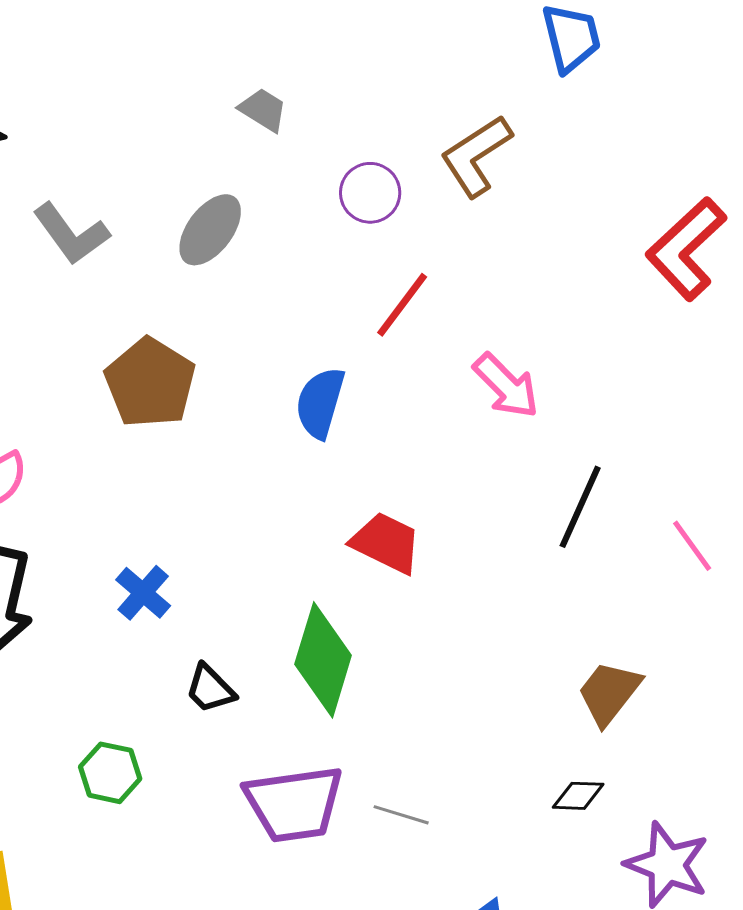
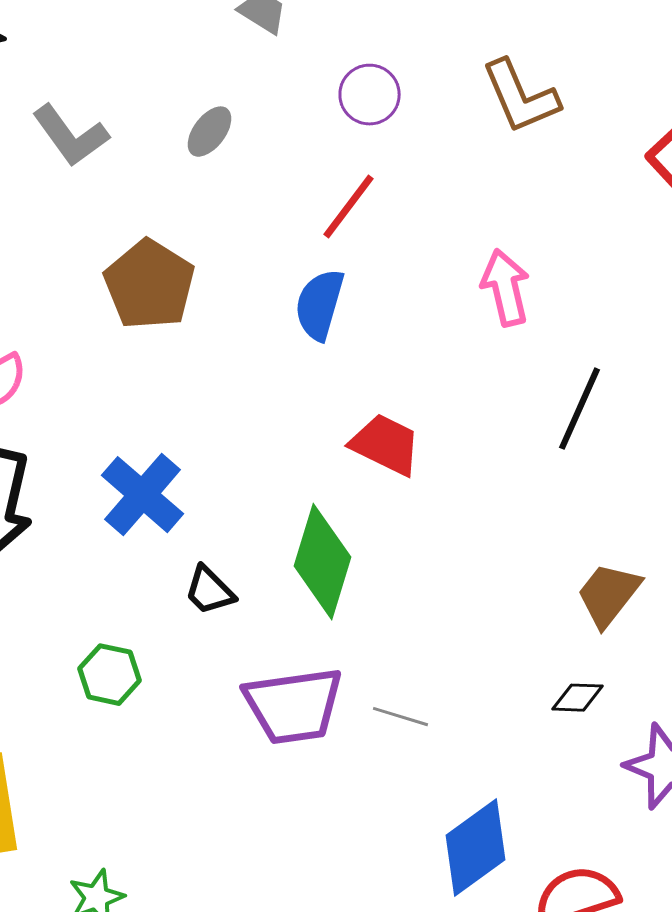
brown L-shape: (476, 156) -> (520, 97), moved, turned -80
gray ellipse: (210, 230) -> (210, 132), size x0.7
red line: (402, 305) -> (348, 207), moved
pink arrow: (506, 386) -> (506, 288), turned -148
blue cross: (143, 593) -> (142, 495), size x1.5

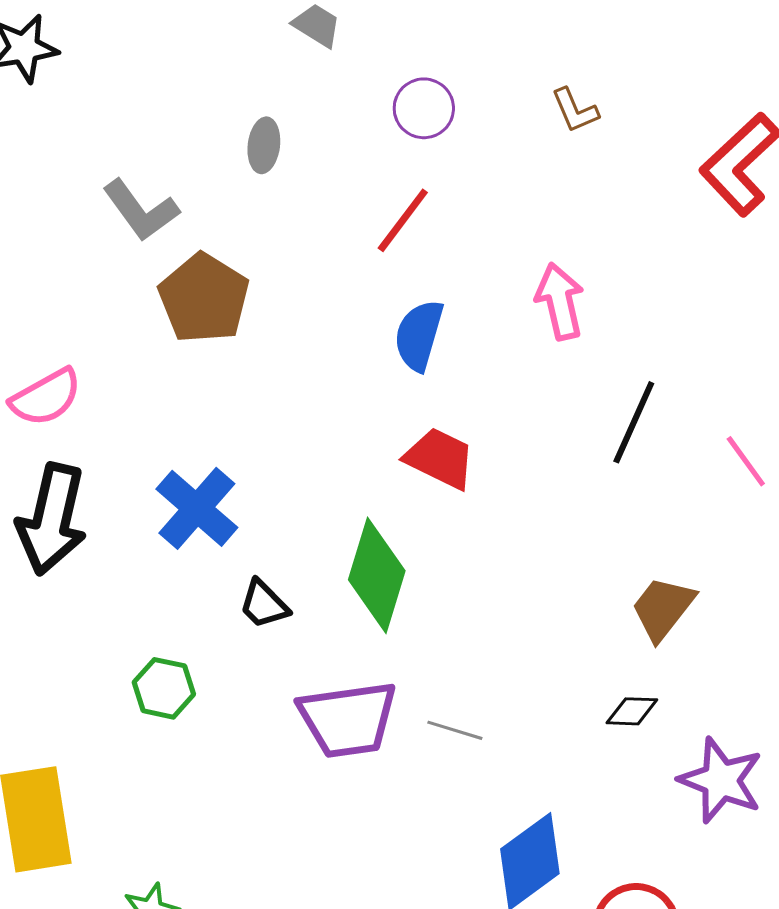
brown L-shape: (520, 97) -> (575, 110), size x0.6
gray ellipse: (210, 132) -> (264, 145), turned -30
gray L-shape: (70, 136) -> (141, 210), moved
blue semicircle: (320, 305) -> (419, 335), moved

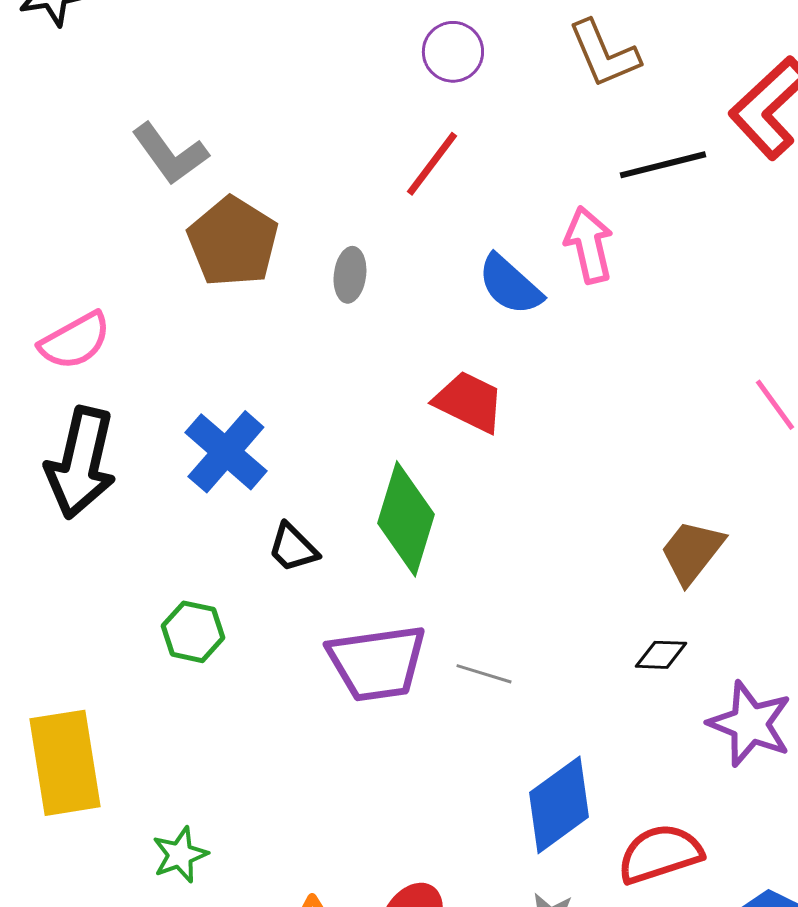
brown L-shape: (575, 110) -> (604, 54), size x1.5
gray ellipse: (264, 145) -> (350, 275), moved
blue semicircle: (419, 335) -> (510, 285), moved, turned -64
black line: (634, 422) -> (663, 165), moved, turned 52

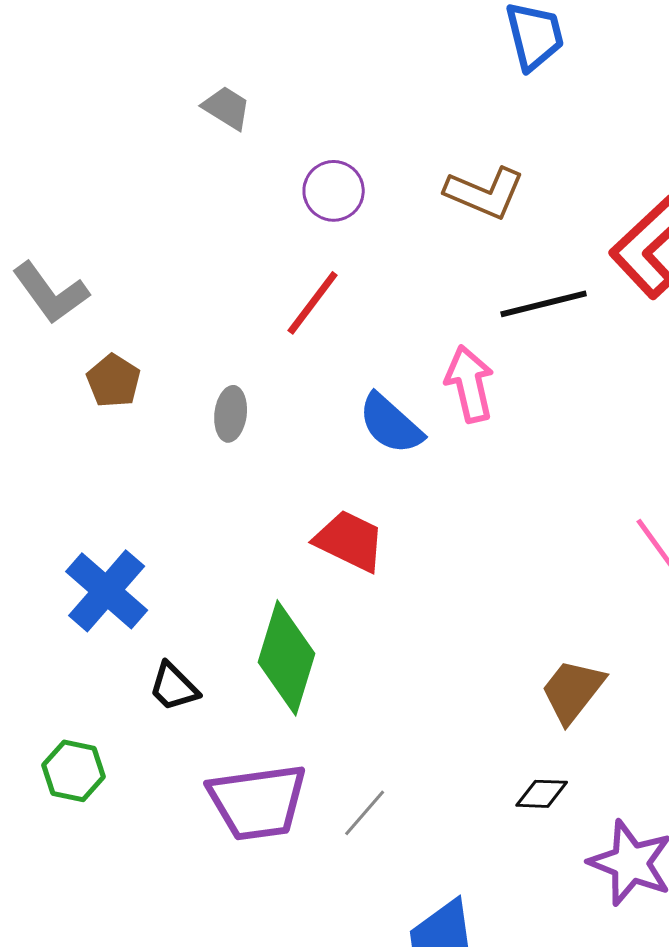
brown L-shape: (604, 54) -> (485, 193), turned -44
brown pentagon: (233, 242) -> (114, 381), size x0.6
gray line: (484, 674) -> (365, 813), turned -66

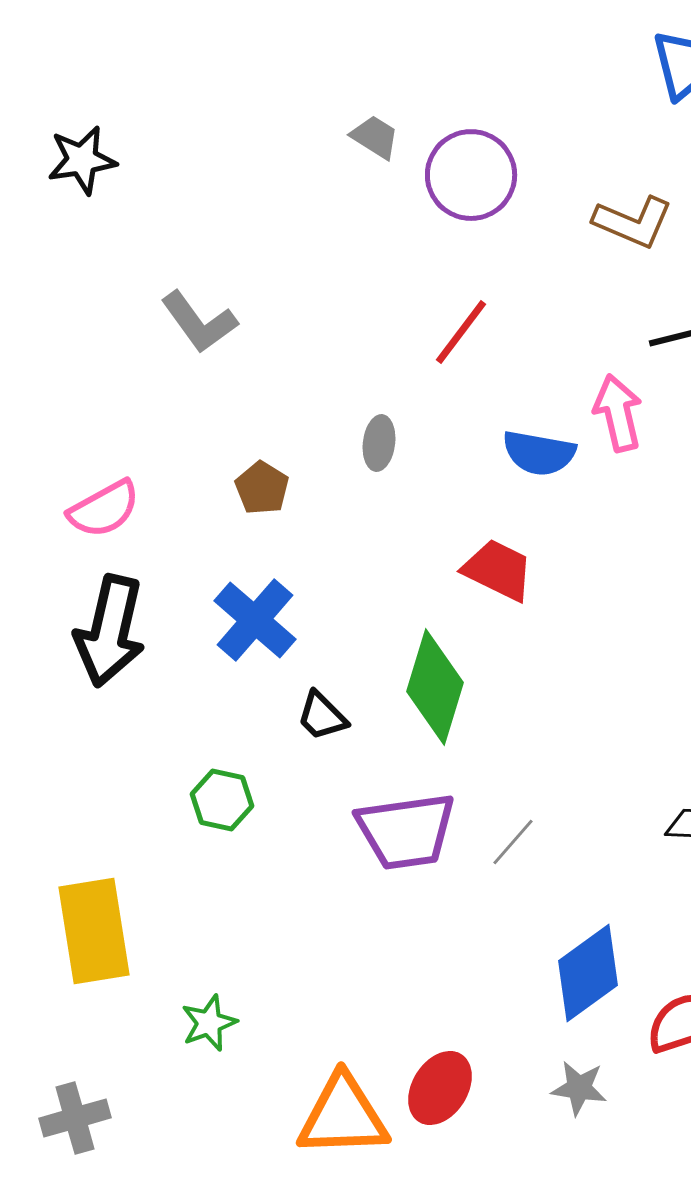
purple circle: (334, 191) -> (471, 175), moved, size x1.5
brown pentagon: (114, 381) -> (262, 488), moved
blue semicircle: (391, 424) -> (539, 453), turned -32

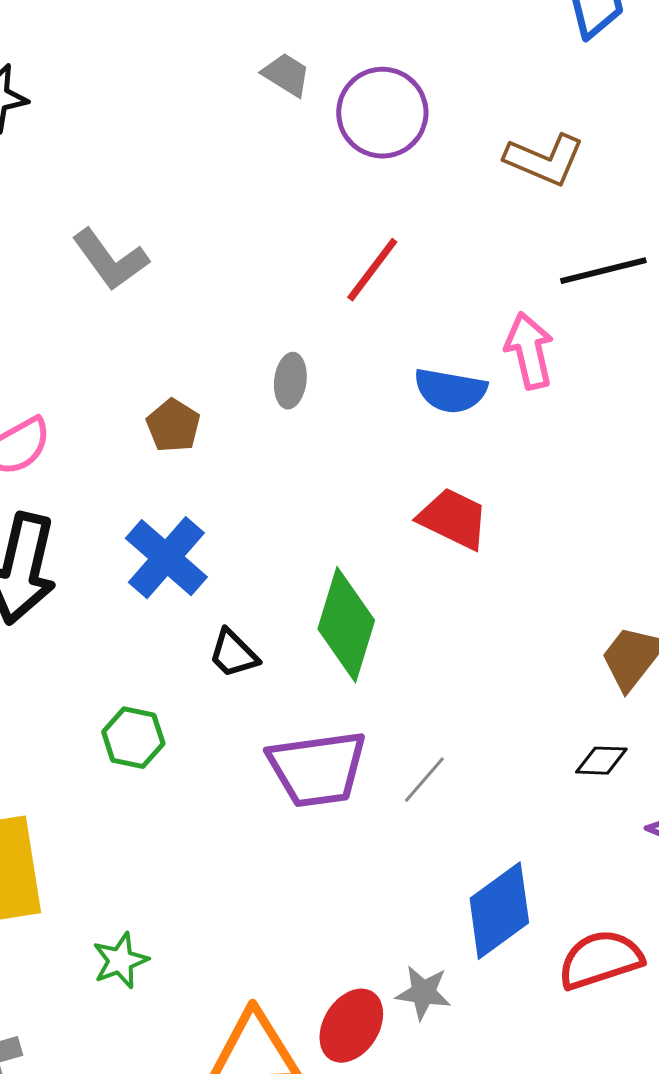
red trapezoid: (498, 570) -> (453, 519), moved
gray star: (579, 1088) -> (423, 993), moved

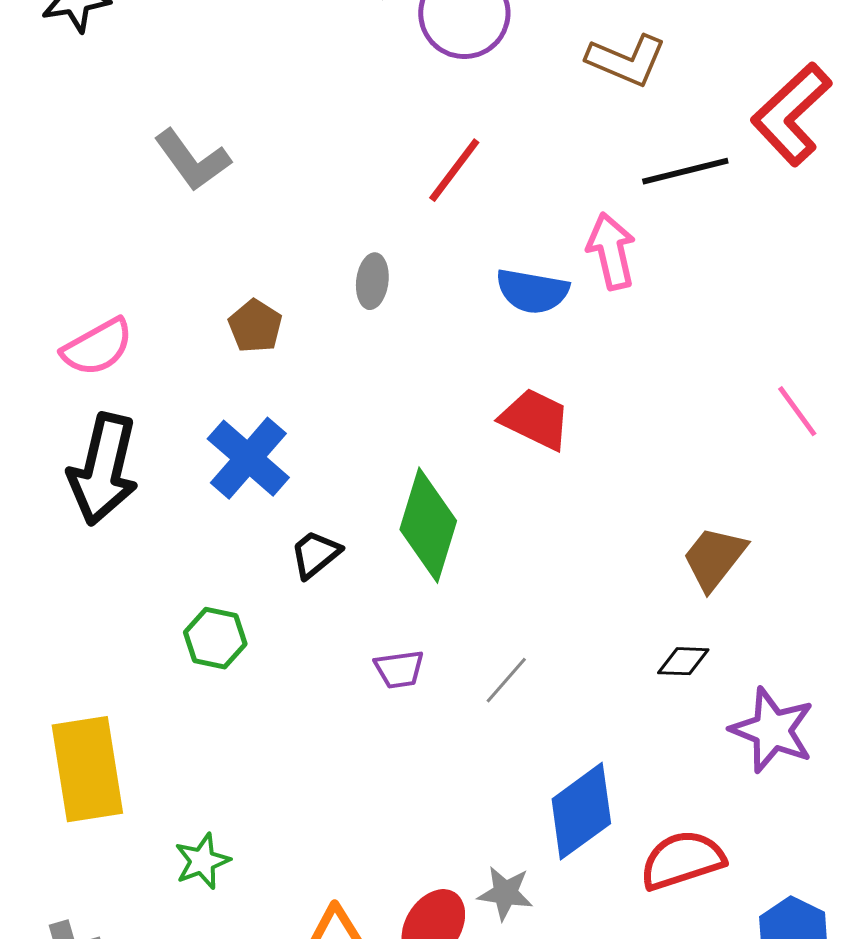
black trapezoid: (233, 654) -> (315, 554), turned 96
purple trapezoid: (317, 769) -> (399, 669), size x0.5

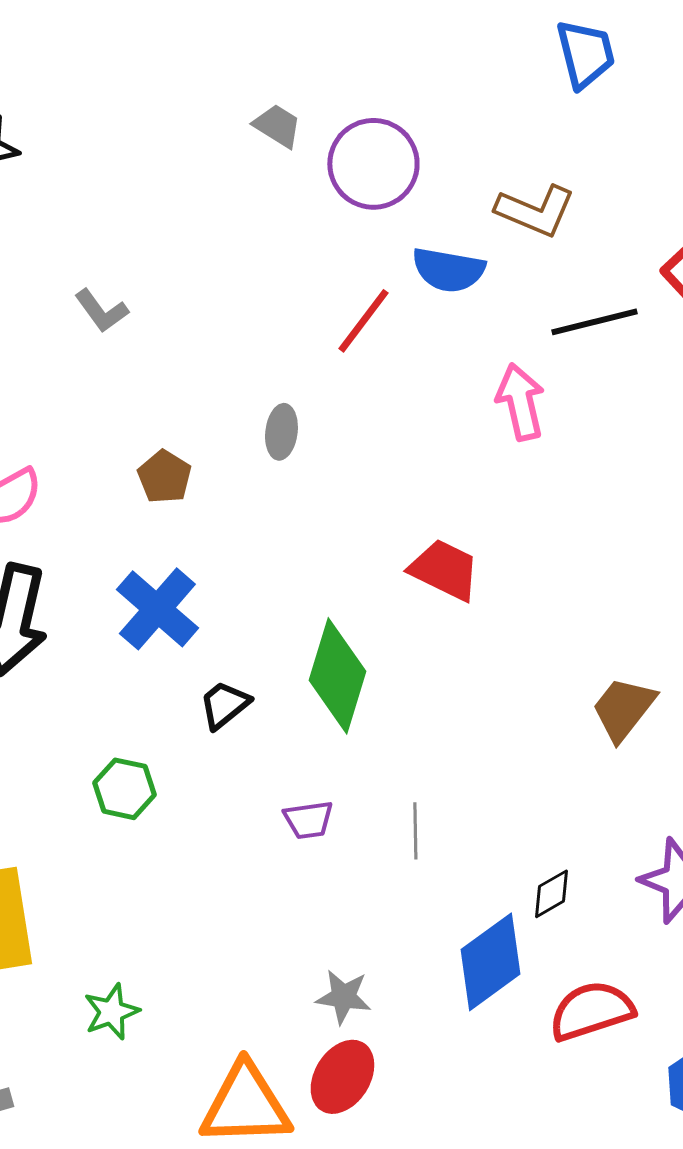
gray L-shape: (192, 160) -> (101, 311), size x0.7
blue semicircle: (532, 291) -> (448, 270), moved
black diamond: (683, 661) -> (551, 894), moved, turned -32
gray line: (506, 680) -> (415, 831), turned -42
gray star: (505, 893) -> (343, 997), moved

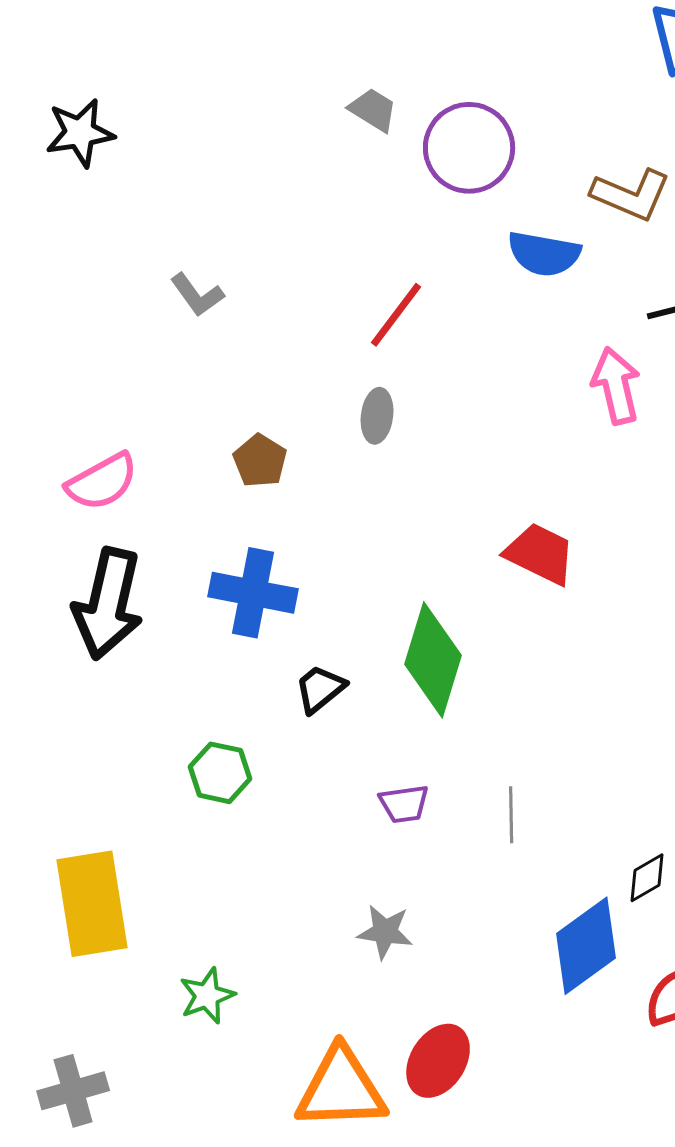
red line: (363, 321) -> (396, 315), moved
blue cross: (157, 609) -> (253, 593), turned -30
gray star: (343, 997) -> (385, 932), moved

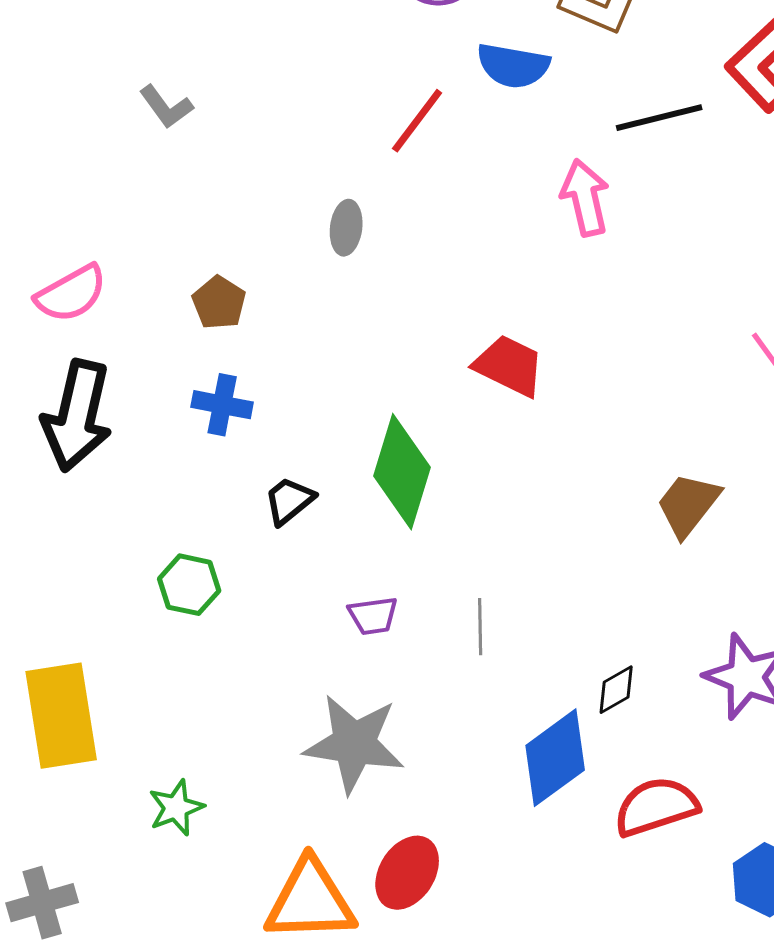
red line: (396, 315) -> (417, 121), moved
brown pentagon: (260, 461) -> (219, 303), moved
blue cross: (253, 593) -> (222, 405), size x0.7
gray star: (385, 932) -> (354, 744), size x1.8

